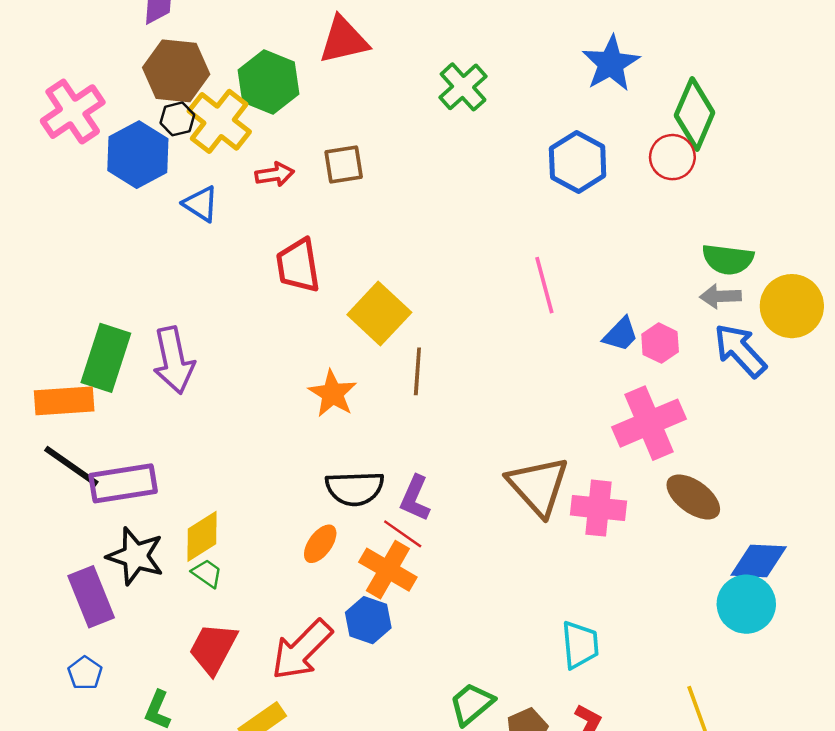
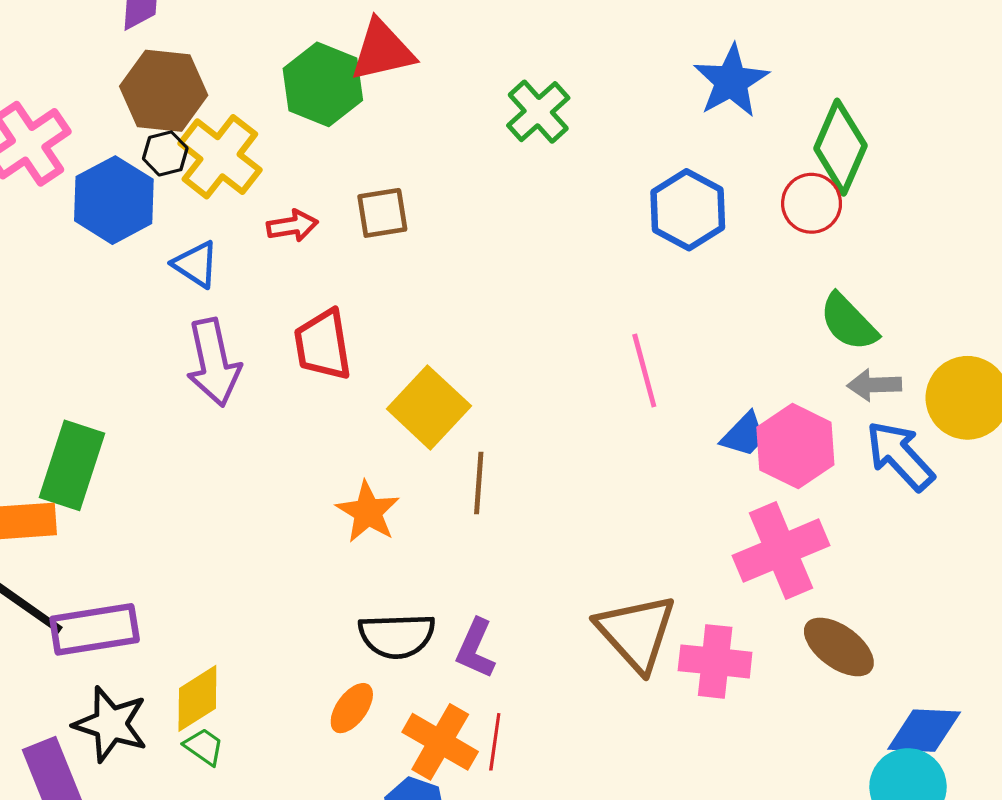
green hexagon: (268, 82) -> (323, 84), moved
green semicircle: (728, 259) -> (849, 322), moved, turned 39
pink hexagon: (660, 343) -> (795, 446), size x1.6
purple arrow: (174, 360) -> (214, 362), moved
red line: (403, 534) -> (495, 742), moved, turned 63

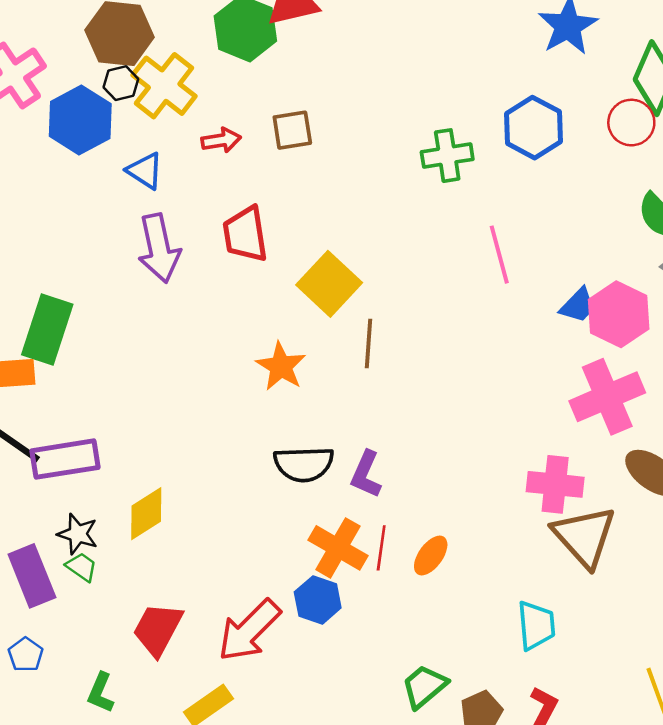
green cross: (538, 112) -> (447, 156), moved, turned 33
brown triangle: (636, 633) -> (584, 536), moved
orange ellipse: (352, 708) -> (431, 556), moved
black star: (111, 724) -> (78, 534), size x0.7
green trapezoid: (204, 747) -> (82, 567), moved

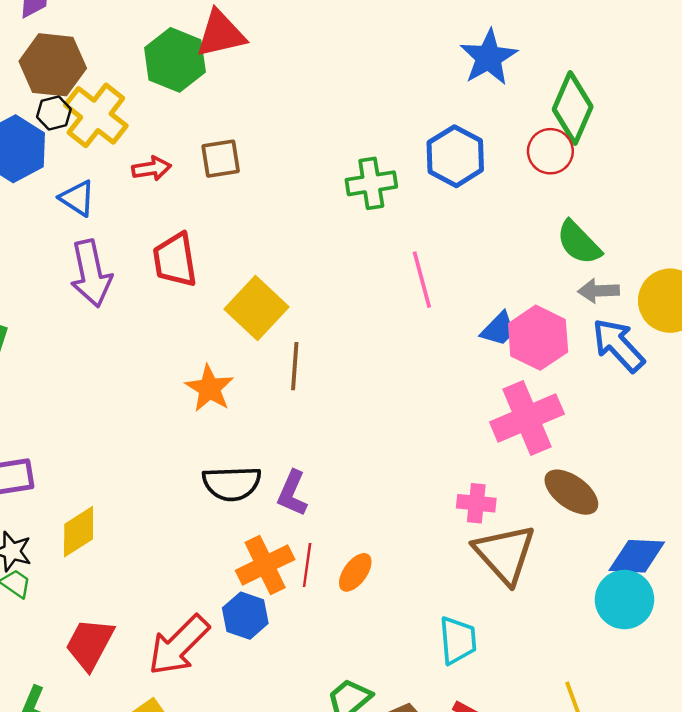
pink cross: (555, 484) -> (476, 503), size x0.7
orange cross: (338, 548) -> (265, 565), turned 34

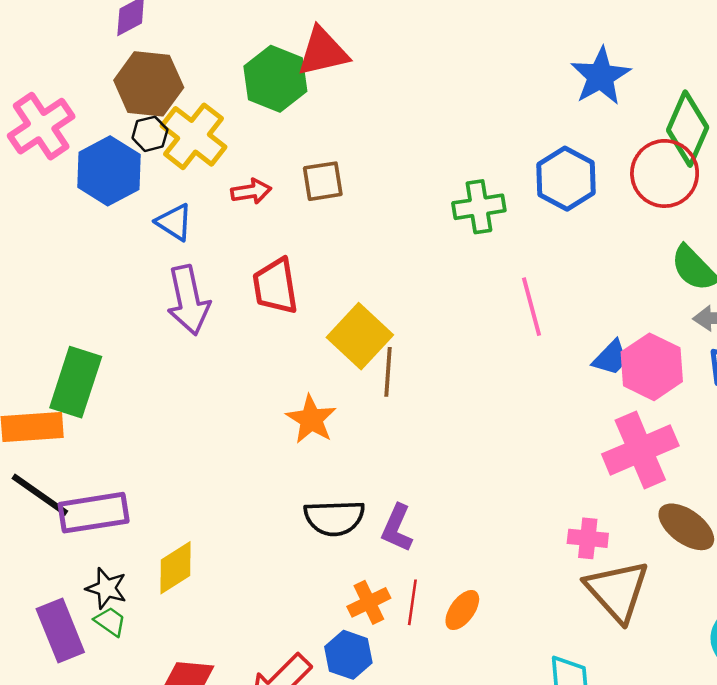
red circle: (550, 151) -> (665, 173), size x1.4
brown line: (295, 366) -> (388, 372), moved
orange cross: (265, 565) -> (369, 602), size x0.7

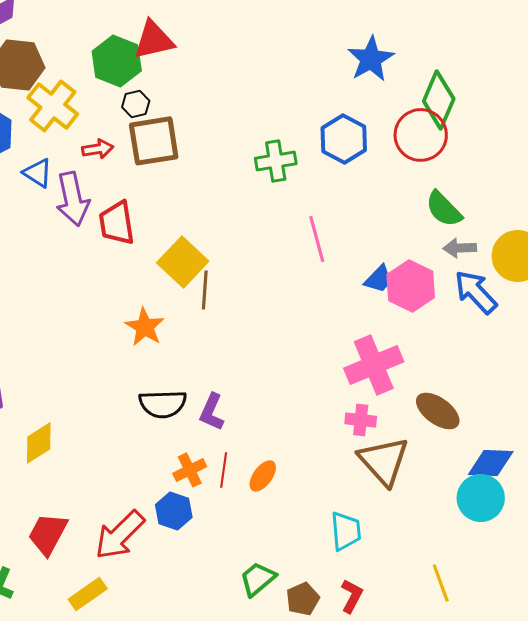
black hexagon: (150, 134) -> (136, 104), moved
brown square: (323, 181) -> (154, 141), size x1.6
purple arrow: (188, 300) -> (73, 199), moved
pink cross: (640, 450) -> (374, 365), moved

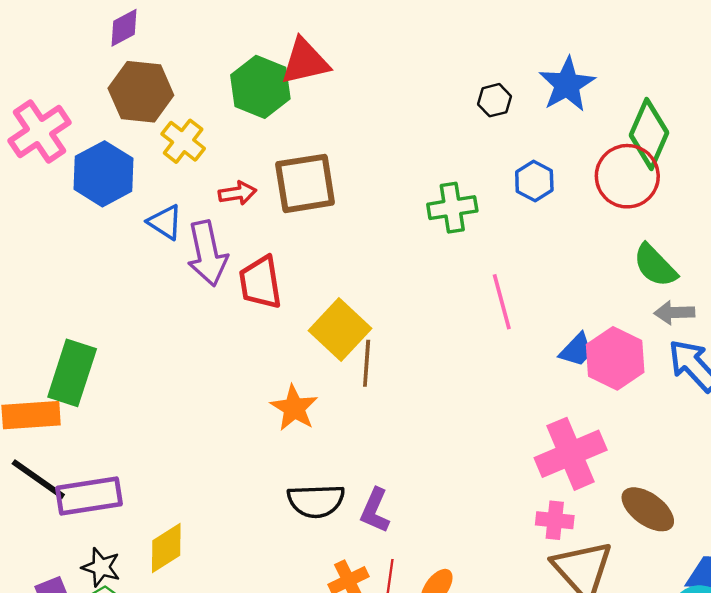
black hexagon: (136, 104) -> (495, 100), moved
yellow cross: (53, 106) -> (183, 141), size x0.7
blue hexagon: (344, 139) -> (534, 181), size x0.7

